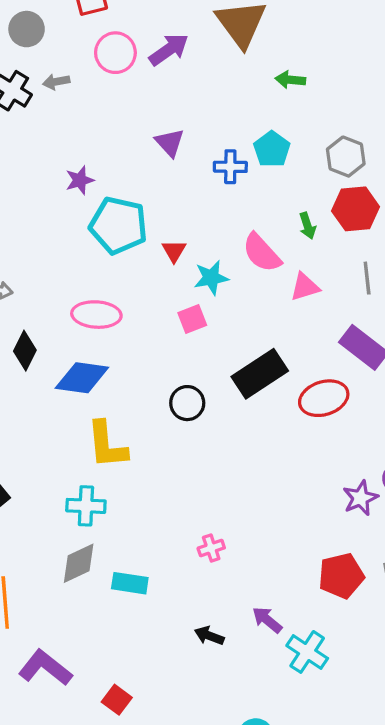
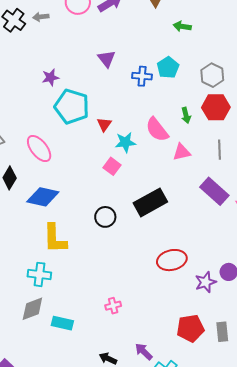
pink ellipse: (96, 315) -> (39, 149), moved, turned 44
pink square: (192, 319) -> (112, 166), turned -36
red ellipse: (324, 398) -> (172, 260), moved

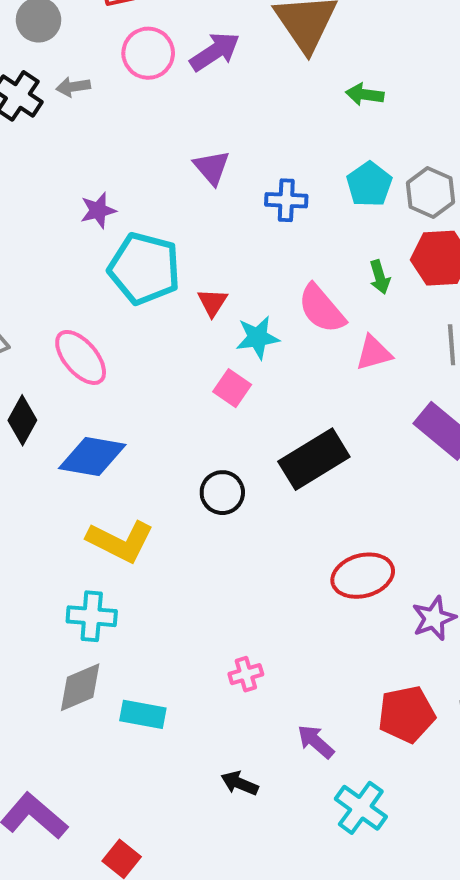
cyan pentagon: (168, 67) -> (369, 184), moved
yellow L-shape: (55, 239) -> (120, 541), turned -60
purple arrow: (144, 352) -> (316, 742), moved

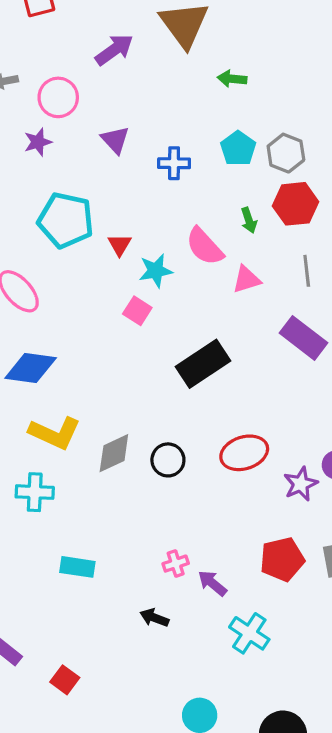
pink circle: (148, 53) -> (58, 97), moved
purple star: (98, 210) -> (38, 142), moved
black circle: (222, 493) -> (168, 460), moved
pink cross: (246, 674) -> (176, 564), moved
gray diamond: (80, 687) -> (114, 453), moved

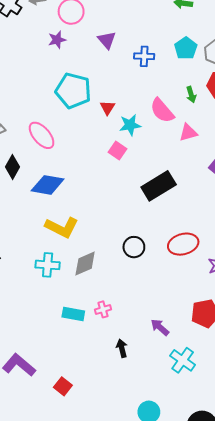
gray diamond: (114, 453) -> (85, 264), moved
pink cross: (176, 564) -> (103, 309), moved
black arrow: (154, 618) -> (122, 348), turned 54

